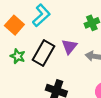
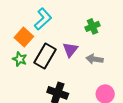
orange square: (14, 25) -> (24, 37), moved

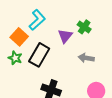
green cross: (92, 26) -> (84, 27), turned -32
purple triangle: (70, 50) -> (65, 36), moved

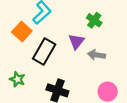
purple triangle: (65, 36) -> (76, 41), moved
green star: (15, 58) -> (17, 79), moved

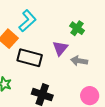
black rectangle: (44, 51) -> (30, 58), turned 75

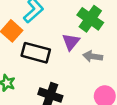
green cross: (77, 28) -> (90, 19), size x1.5

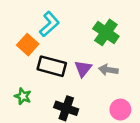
purple triangle: (71, 42) -> (83, 69), moved

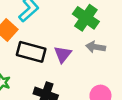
gray arrow: (108, 70) -> (96, 47), moved

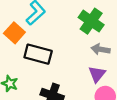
purple triangle: (63, 54) -> (97, 74), moved

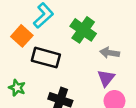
green cross: (91, 21) -> (83, 30), moved

